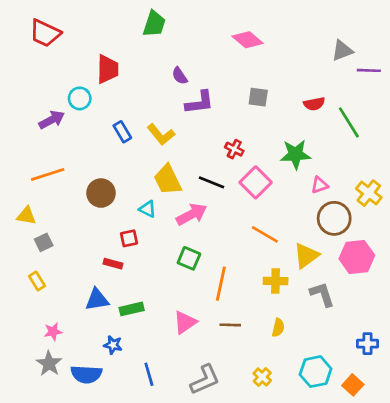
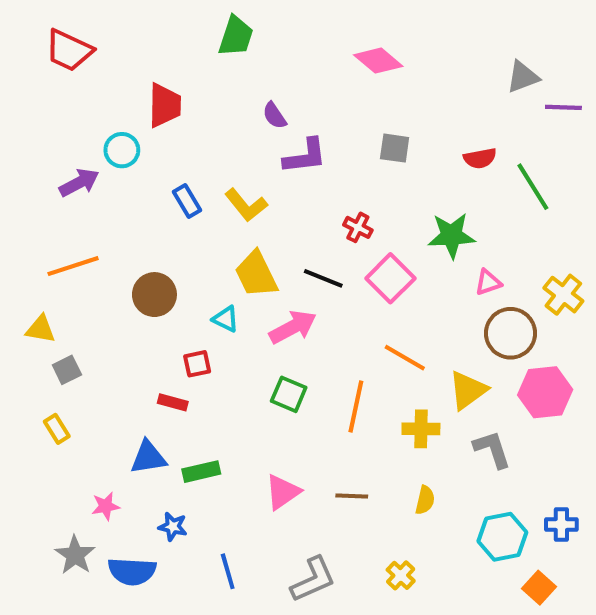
orange line: (221, 284) -> (356, 406), moved
pink star: (53, 332) -> (106, 506), moved
cyan hexagon: (316, 372) -> (502, 537), moved

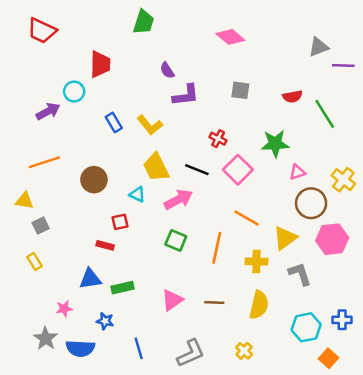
yellow semicircle: (425, 500) -> (259, 305), size x1.6

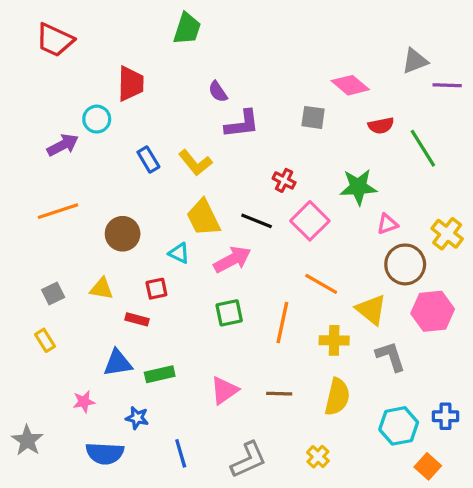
pink diamond: (230, 37) -> (350, 85), moved
yellow triangle: (24, 201) -> (102, 289), moved
yellow triangle: (285, 238) -> (371, 310), turned -45
green square: (176, 240) -> (229, 313), turned -35
gray star: (46, 338) -> (27, 440), moved

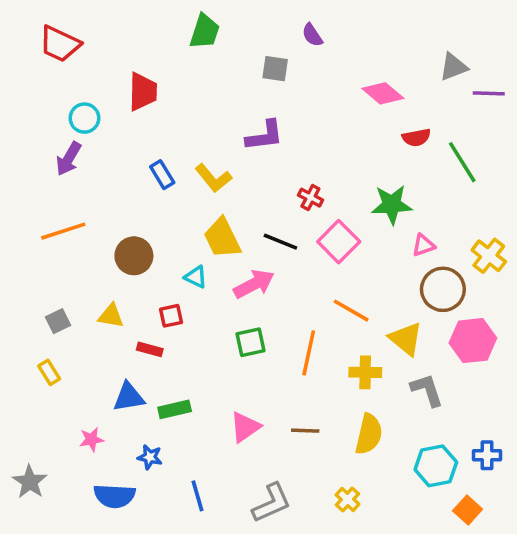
purple semicircle: (218, 92) -> (312, 35), moved
gray square: (313, 117) -> (275, 69), moved
cyan circle: (97, 119) -> (84, 118), moved
purple arrow: (63, 145) -> (69, 159), turned 148

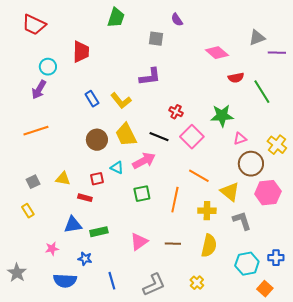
brown circle: (134, 256) -> (97, 140), moved
cyan triangle: (196, 277) -> (117, 168), moved

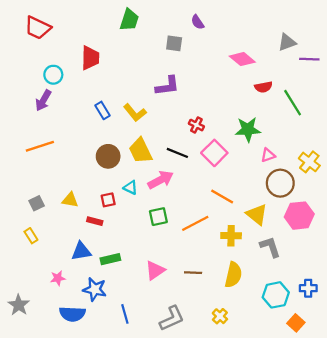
orange line: (175, 200) -> (195, 223), turned 50
blue star: (85, 259) -> (95, 289), size x1.5

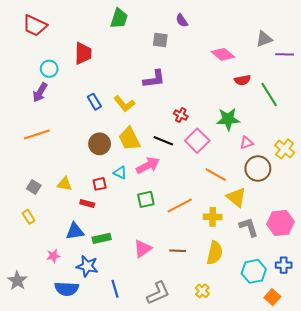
orange line: (222, 197) -> (216, 175), moved
gray square: (37, 203) -> (34, 187), turned -32
pink hexagon: (299, 216) -> (280, 223), moved

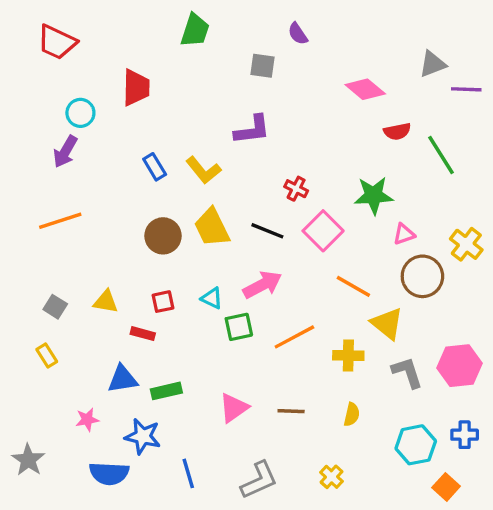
pink arrow: (148, 165) -> (262, 285), moved
cyan triangle: (120, 173) -> (212, 298), moved
yellow semicircle: (215, 253) -> (352, 414), size x0.6

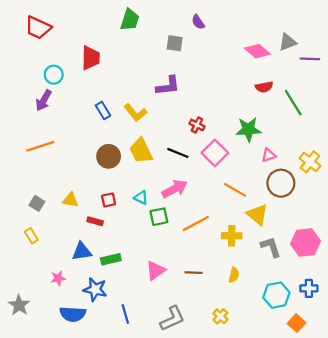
pink diamond: (365, 89) -> (257, 51), moved

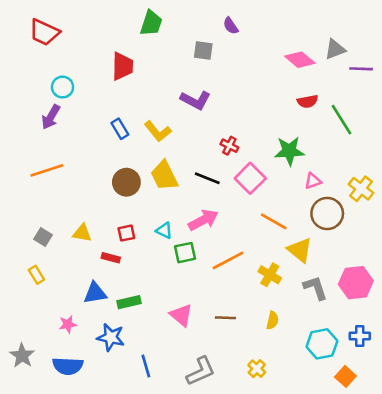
red trapezoid: (91, 58) -> (122, 66), moved
purple L-shape: (168, 86) -> (195, 100), turned 35
yellow cross: (232, 236) -> (270, 275), turned 30
pink triangle: (156, 270) -> (181, 315), turned -45
blue semicircle: (73, 314) -> (68, 366), moved

